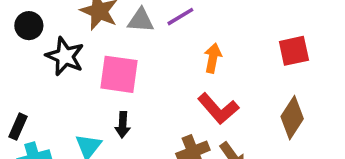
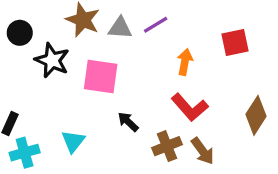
red square: (294, 51) -> (235, 43), moved
black arrow: (123, 125) -> (128, 122), moved, turned 130

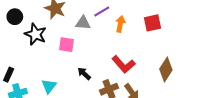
gray triangle: (120, 28) -> (83, 23), moved
orange arrow: (185, 62) -> (120, 24), moved
pink square: (101, 77) -> (67, 45), size x0.7

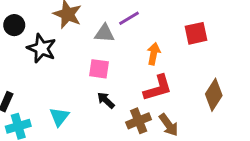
orange arrow: (120, 24) -> (154, 54), moved
pink square: (67, 45) -> (99, 69), moved
red L-shape: (123, 64) -> (158, 88), turned -65

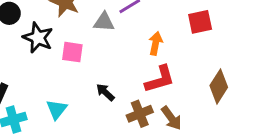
pink square: (99, 69) -> (72, 52), moved

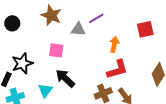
black star: (38, 38) -> (22, 63), moved, turned 30
black arrow: (105, 92) -> (65, 78), moved, size x1.5

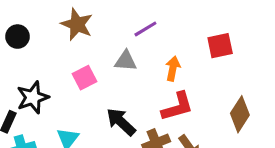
gray triangle: (78, 29) -> (126, 61), moved
pink square: (56, 50) -> (85, 78), turned -35
black arrow: (65, 78) -> (121, 122), moved

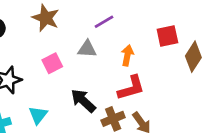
brown diamond: (240, 114) -> (193, 57), moved

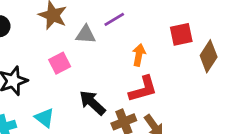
gray triangle: (87, 49) -> (86, 34), moved
cyan triangle: (38, 115) -> (45, 118), turned -30

